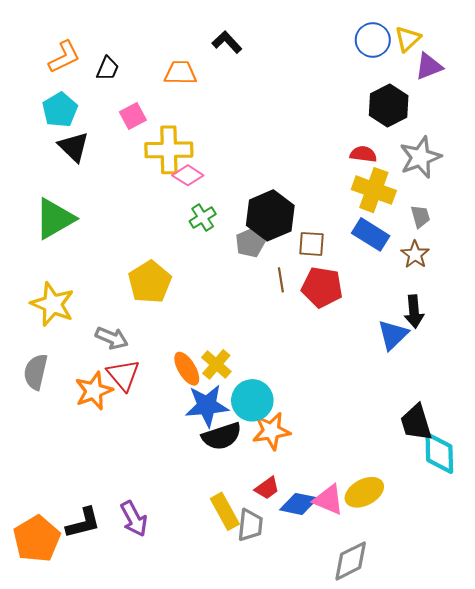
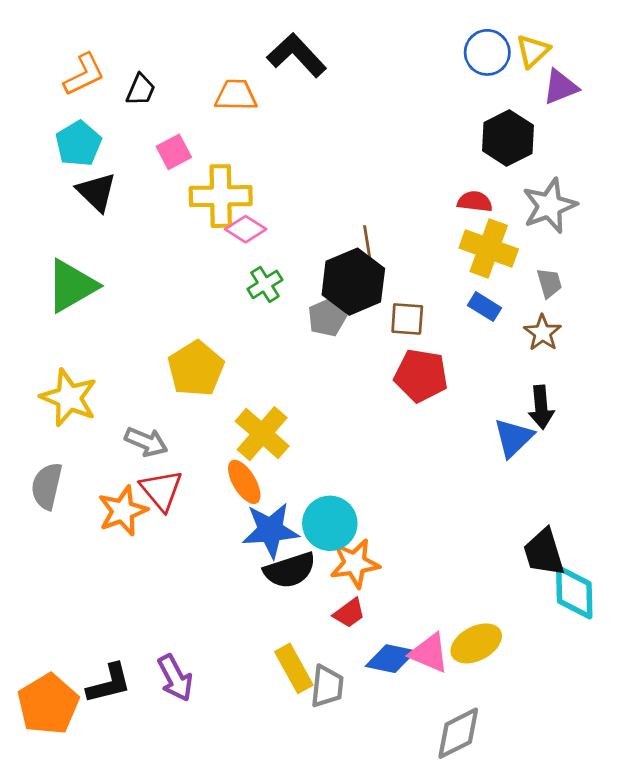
black L-shape: (227, 42) -> (297, 55), size x1.5
blue rectangle: (371, 234) -> (484, 307), size x0.7
brown line: (281, 280) -> (367, 242), moved
yellow cross: (216, 364) -> (262, 434), moved, size x1.4
red trapezoid: (267, 488) -> (349, 613), moved

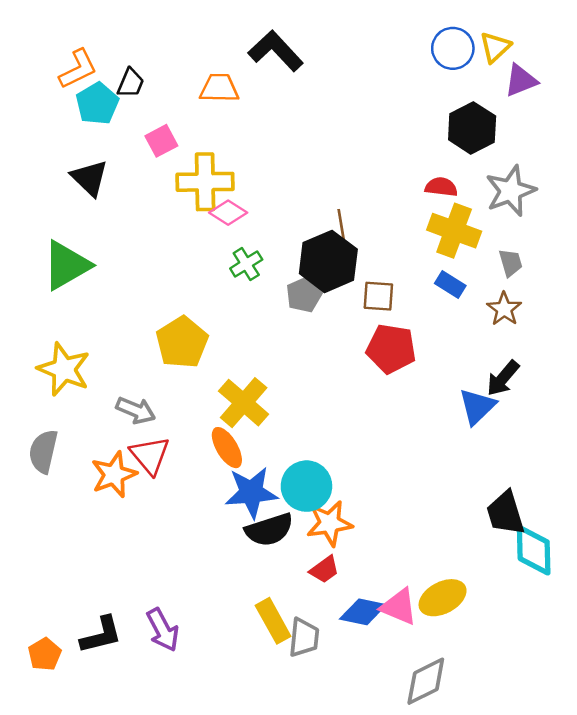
cyan pentagon: (79, 144) -> (97, 104), moved
black arrow: (541, 407) -> (503, 378), turned 45
orange pentagon: (48, 704) -> (45, 654), size x0.6

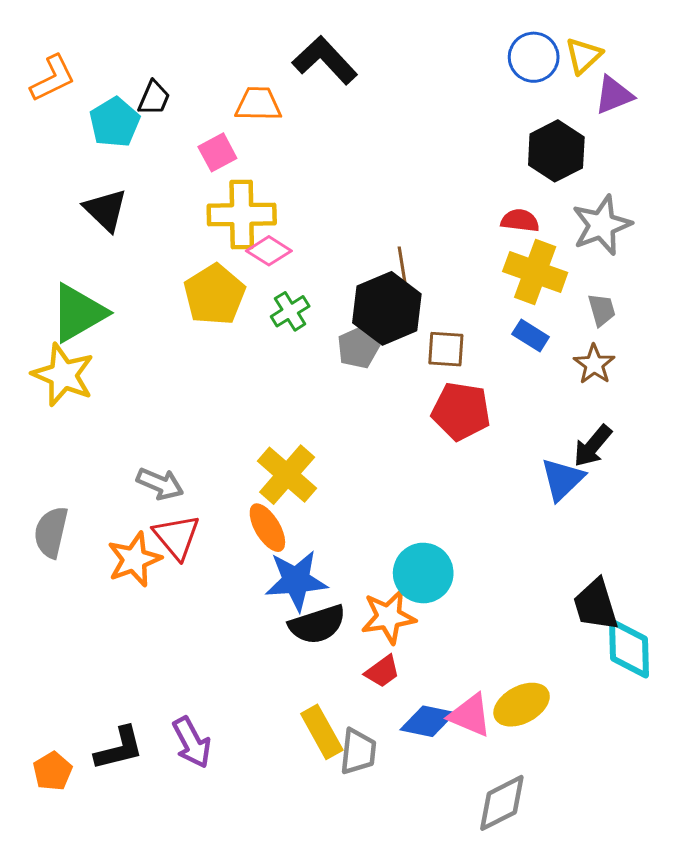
orange L-shape: (78, 69) -> (53, 78), moved
pink square: (161, 141) -> (217, 152), moved
yellow pentagon: (182, 342) -> (214, 295), moved
yellow star: (64, 369) -> (63, 375), moved
cyan circle: (306, 486) -> (423, 573), moved

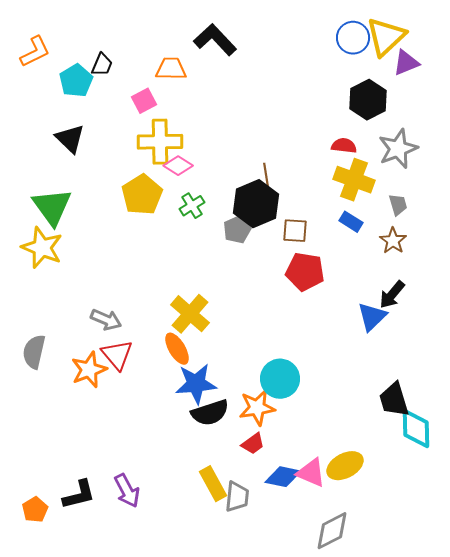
yellow triangle: (584, 56) -> (386, 37), size x1.6
green triangle: (78, 313) -> (52, 207), turned -36

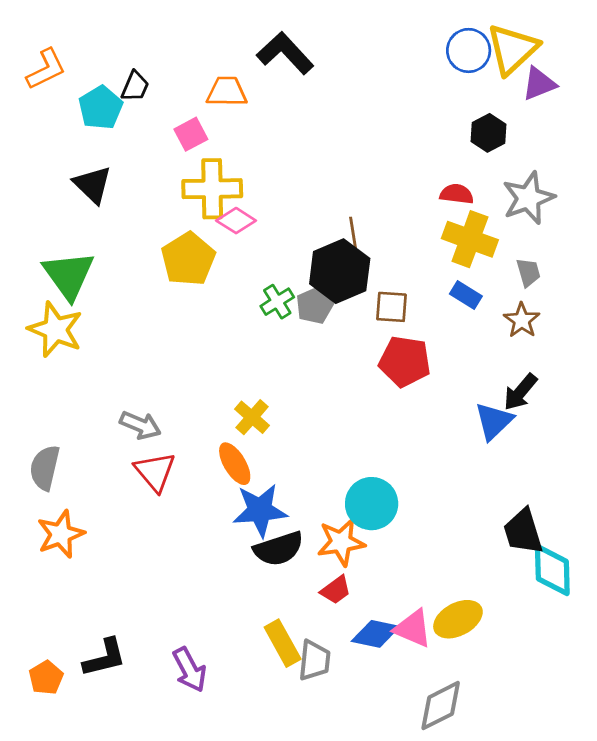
black hexagon: (368, 100) -> (489, 133), size x0.7
green cross: (192, 206) -> (277, 302), moved
yellow cross: (190, 314) -> (252, 417), size x0.7
orange star: (89, 370) -> (61, 534), moved
purple arrow: (127, 491) -> (190, 670), moved

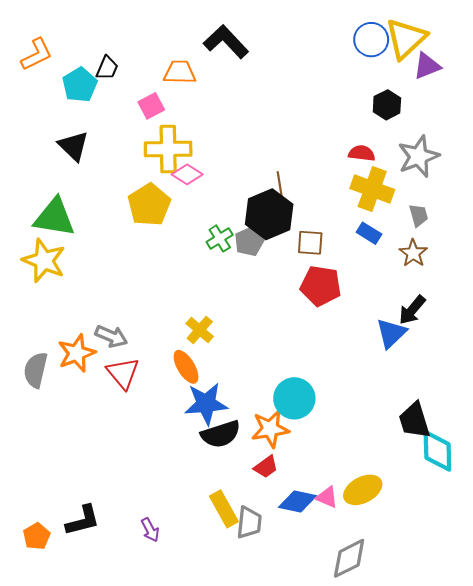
green triangle: (69, 275) -> (54, 217), turned -45
orange star: (61, 534) -> (77, 353), moved
pink triangle: (413, 628) -> (327, 497), size x0.7
purple arrow: (190, 670) -> (150, 530), size x0.7

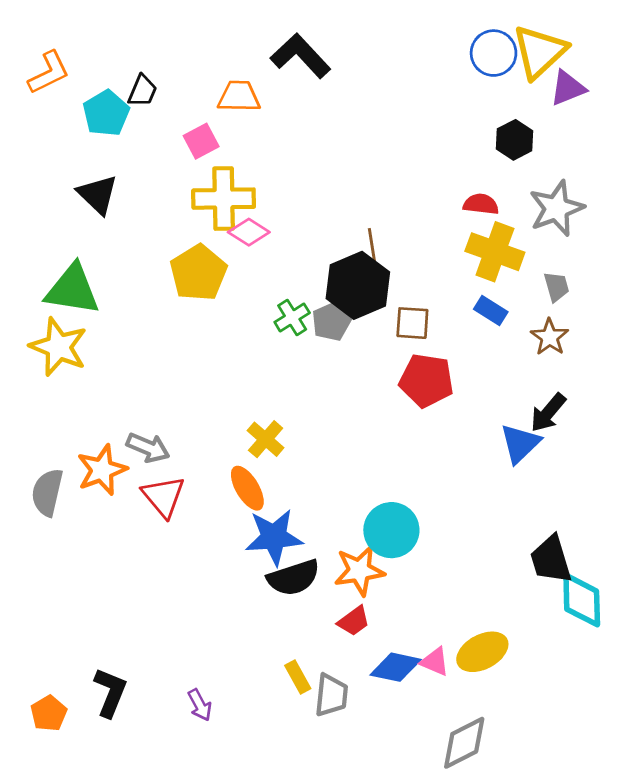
yellow rectangle: (224, 509) -> (298, 677), size x0.7
black L-shape: (83, 520) -> (110, 692), turned -54

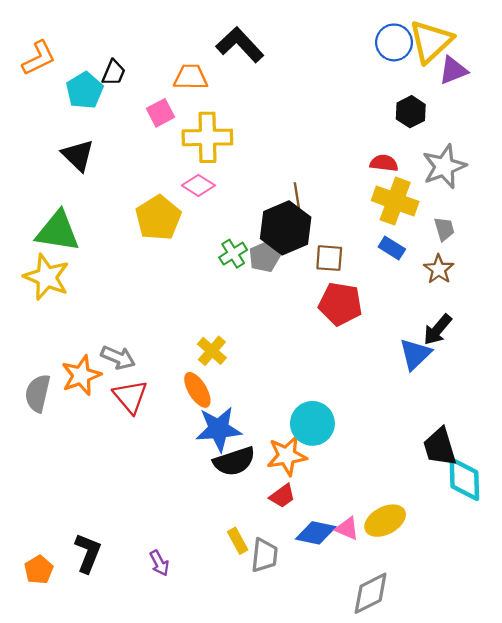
yellow cross: (224, 199) -> (207, 137), moved

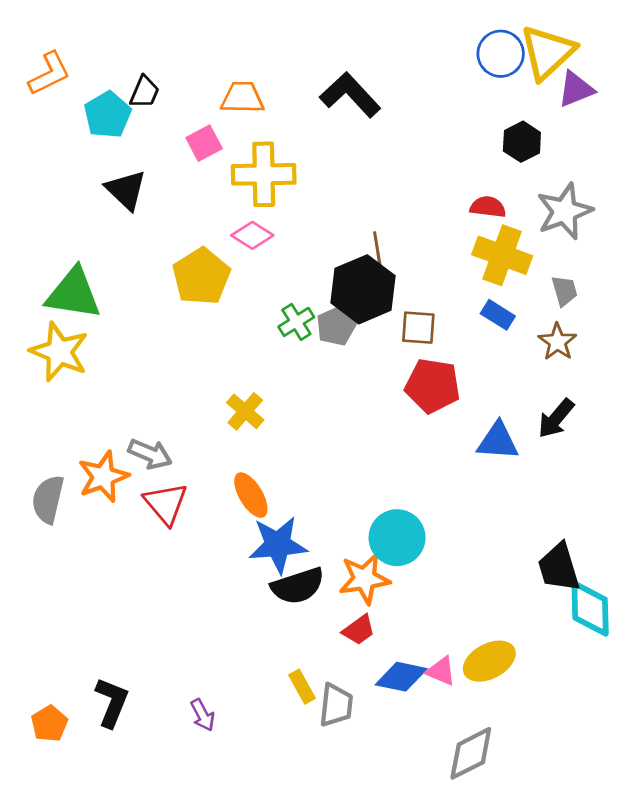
black L-shape: (240, 45) -> (350, 95), moved
black triangle: (78, 155) -> (126, 190), moved
yellow cross: (212, 351) -> (245, 411), moved
blue triangle: (415, 354) -> (498, 441), moved, turned 48

